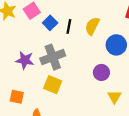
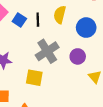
gray cross: (53, 57) -> (47, 51), moved

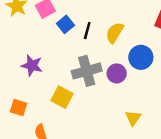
purple circle: (78, 56) -> (117, 73), moved

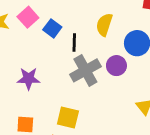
black line: (87, 31) -> (74, 43), moved
yellow square: (62, 97) -> (68, 118), moved

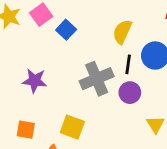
black line: (74, 43) -> (128, 64), moved
purple circle: (116, 66) -> (130, 93), moved

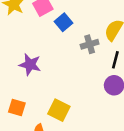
gray cross: (97, 79) -> (90, 44), moved, size x0.6

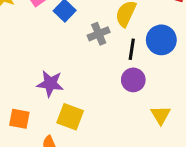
purple star: (30, 65) -> (50, 84), moved

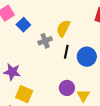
blue circle: (161, 40) -> (87, 57), moved
purple circle: (133, 80) -> (67, 88), moved

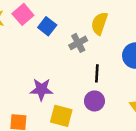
black line: (66, 52) -> (97, 73), moved
purple circle: (67, 88) -> (94, 101), moved

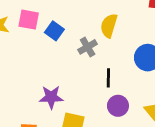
pink square: (23, 14) -> (29, 20), turned -36
purple circle: (94, 101) -> (118, 106), moved

